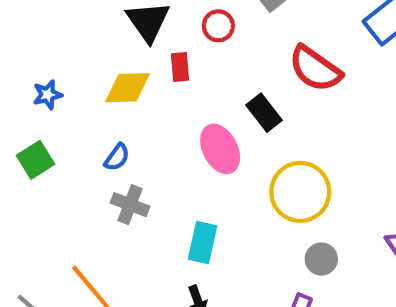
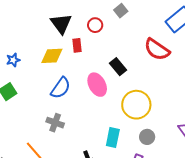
red semicircle: (315, 69) -> (157, 49), moved
blue semicircle: (117, 157) -> (61, 88), moved, size x1.6
gray cross: (130, 205) -> (55, 123), moved
cyan rectangle: (202, 243) -> (113, 137), moved

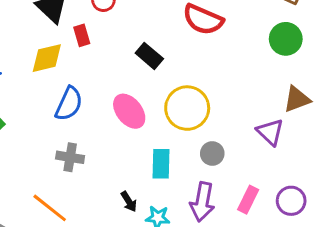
pink ellipse: (97, 85) -> (129, 111), moved

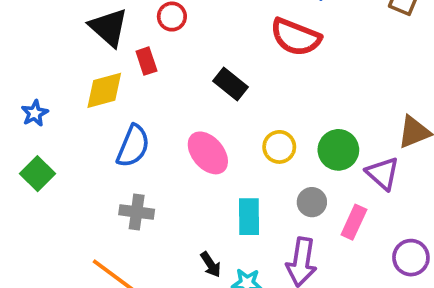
green circle: (286, 39) -> (338, 150), moved
yellow circle: (187, 108) -> (279, 147), size x0.6
pink rectangle: (248, 200) -> (354, 222), moved

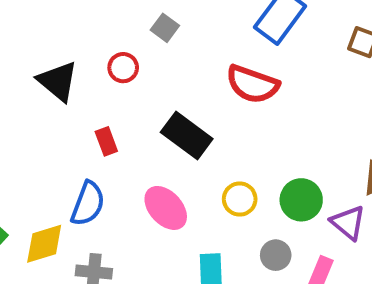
red rectangle: (146, 61) -> (106, 141), moved
black rectangle: (231, 84) -> (187, 135), size x1.4
yellow diamond: (104, 90) -> (44, 244), moved

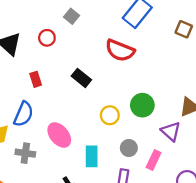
black rectangle: (187, 135) -> (81, 78), size x0.7
green circle: (301, 200) -> (142, 105), moved
pink ellipse: (166, 208) -> (59, 135), moved

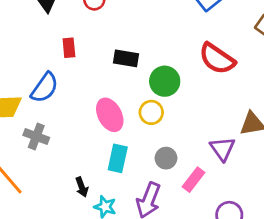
red semicircle: (120, 50) -> (217, 59), moved
black rectangle: (81, 78) -> (126, 58), turned -42
green circle: (142, 105) -> (165, 81), moved
pink ellipse: (59, 135) -> (110, 115), moved

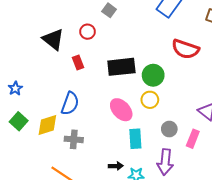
red rectangle: (69, 48) -> (78, 62), moved
black rectangle: (126, 58) -> (121, 67), size x1.5
black arrow: (82, 187) -> (116, 166), turned -56

